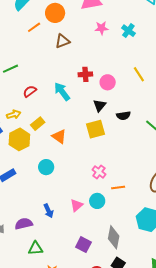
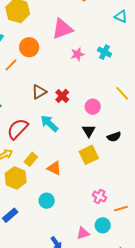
brown triangle: (62, 41) -> (39, 92), moved
red cross: (85, 74) -> (62, 96), moved, turned -32
red semicircle: (30, 91) -> (18, 129), size x1.6
pink triangle: (76, 205) -> (83, 233), turned 32

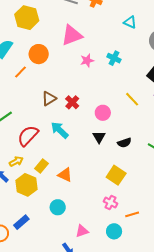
yellow square: (89, 155) -> (116, 175), moved, turned -30
pink triangle: (83, 233) -> (82, 231), moved

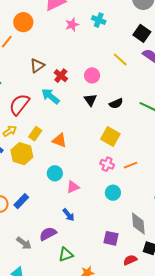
red cross: (72, 102) -> (61, 76), moved
orange line: (132, 214) -> (130, 165), moved
blue rectangle: (21, 222) -> (21, 201), moved
pink triangle: (82, 231) -> (73, 187), moved

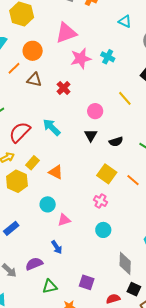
pink star: (72, 25) -> (81, 59), size x1.5
brown triangle: (37, 66) -> (34, 80), moved, turned 42
red cross: (61, 76) -> (64, 88), moved
orange line: (130, 165) -> (133, 180), moved, turned 56
purple square: (111, 238) -> (87, 282), moved

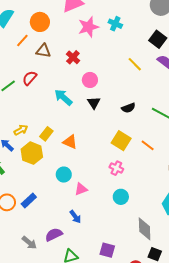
pink circle: (95, 111) -> (90, 80), moved
red semicircle: (20, 132) -> (30, 78), moved, size x0.7
black triangle: (91, 135) -> (94, 103), moved

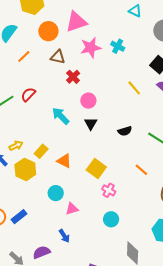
orange circle: (40, 22) -> (48, 31), moved
brown triangle: (43, 51) -> (58, 57), moved
yellow square: (121, 141) -> (96, 168), moved

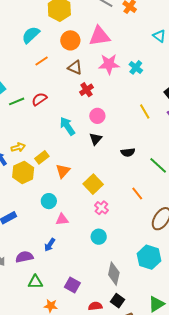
orange triangle: (64, 161) -> (63, 171), turned 35
blue arrow: (64, 236) -> (50, 245), turned 56

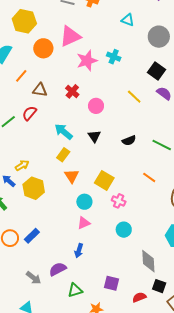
brown triangle: (75, 68) -> (40, 90), moved
pink circle: (97, 116) -> (96, 106), moved
yellow rectangle: (42, 157) -> (63, 155), moved
cyan circle: (49, 201) -> (84, 202), moved

